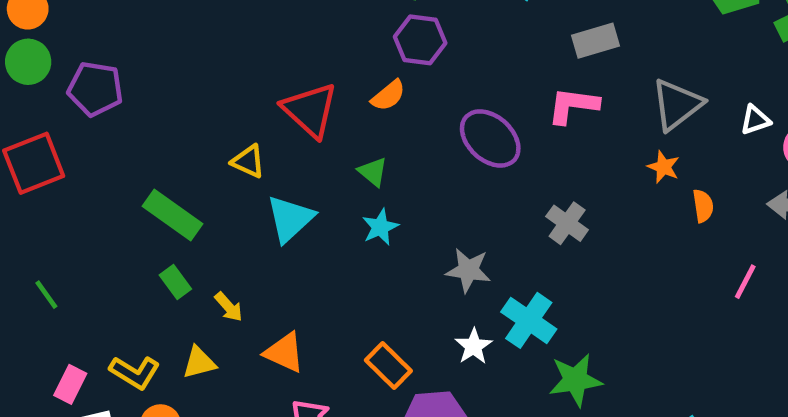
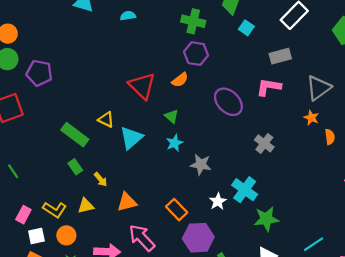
yellow triangle: (248, 161) -> (106, 120), moved
gray star: (468, 270) -> (201, 165), moved
orange triangle: (284, 353) -> (127, 202), turned -40

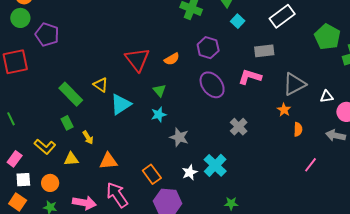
purple hexagon: (196, 54) -> (208, 48), moved
yellow L-shape: (55, 210) -> (45, 147), moved
green star: (266, 219) -> (231, 203), moved, size x0.6

